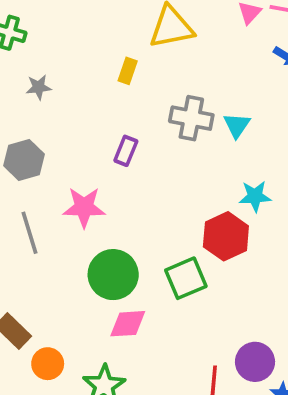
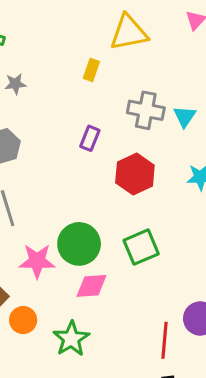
pink star: (84, 207) -> (37, 261), moved
red hexagon: (226, 236) -> (135, 174), moved

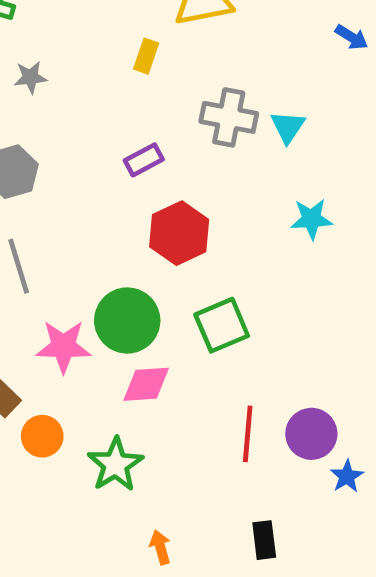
purple rectangle: (90, 138) -> (144, 160), turned 40
red hexagon: (135, 174) -> (179, 233), moved
red line: (164, 340) -> (248, 434), moved

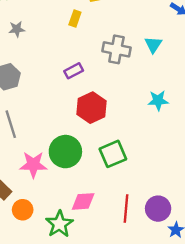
cyan triangle: (288, 127) -> (153, 45), moved
pink diamond: (146, 384) -> (83, 201), moved

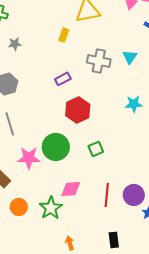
green square: (113, 154) -> (96, 149), size x0.7
orange circle: (23, 210) -> (19, 207), moved

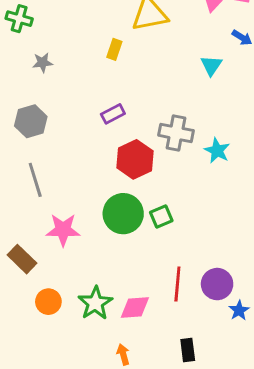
cyan triangle: (130, 57) -> (211, 66), moved
gray cross: (99, 61) -> (176, 133), moved
cyan star: (134, 104) -> (217, 151), turned 30
green circle: (56, 147) -> (123, 214), moved
pink diamond: (71, 189) -> (135, 307), moved

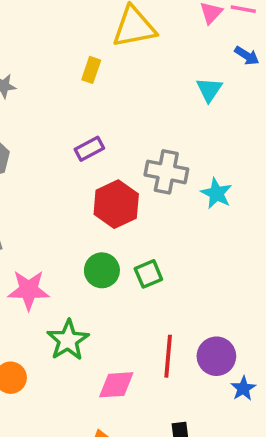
green circle: (123, 214) -> (102, 270), size x0.7
green star: (95, 303) -> (68, 340), moved

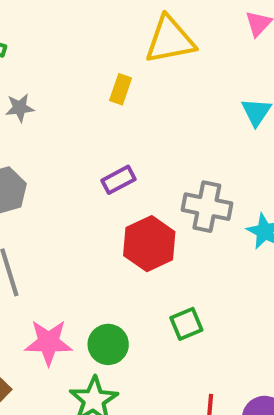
green circle: (102, 270) -> (108, 344), moved

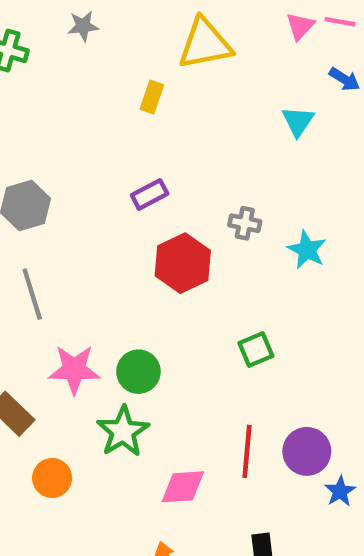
gray star: (20, 108) -> (83, 26), moved
gray cross: (207, 207) -> (245, 223), size x0.6
green square: (186, 324) -> (256, 350), moved

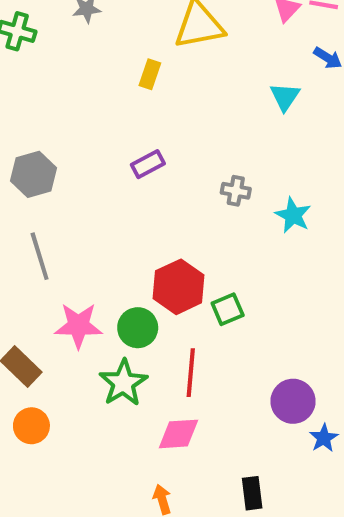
red hexagon: (183, 263) -> (179, 287), moved
green square: (256, 350) -> (228, 309), moved
red line: (247, 451) -> (191, 373), moved
orange circle: (52, 478) -> (31, 426), moved

